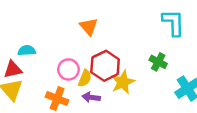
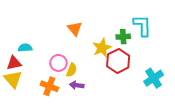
green cross: (158, 62) -> (123, 37), moved, turned -32
red hexagon: (105, 66) -> (118, 61), moved
yellow star: (123, 82) -> (102, 48), moved

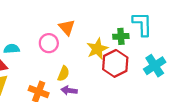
pink circle: (58, 63) -> (49, 43), moved
cyan cross: (154, 78) -> (155, 66), moved

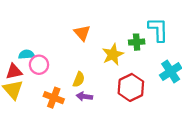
pink circle: (49, 43) -> (39, 65), moved
red hexagon: (115, 63) -> (131, 87), moved

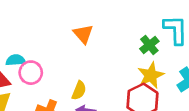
green cross: (137, 42) -> (149, 45), turned -35
yellow star: (113, 54) -> (151, 75), moved

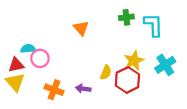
green cross: (149, 45) -> (126, 17), moved, turned 32
yellow semicircle: (79, 90) -> (106, 72), moved

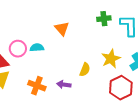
cyan semicircle: (28, 49) -> (37, 48), moved
pink circle: (40, 58) -> (18, 49), moved
red hexagon: (127, 80) -> (121, 88), moved

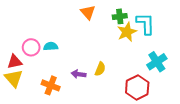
orange triangle: (62, 29) -> (88, 12), moved
yellow star: (111, 59) -> (127, 32), moved
purple arrow: (64, 85) -> (79, 74), moved

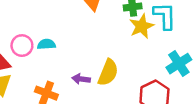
yellow semicircle: (100, 69) -> (108, 73), size x1.5

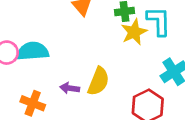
cyan semicircle: (46, 44) -> (33, 51), size x1.6

